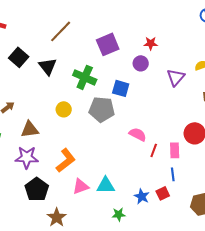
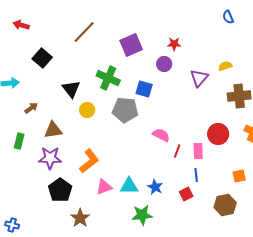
black triangle: (48, 66) -> (71, 89), moved
blue star: (142, 196) -> (155, 187), moved
green star: (119, 214) -> (142, 215), size x1.5

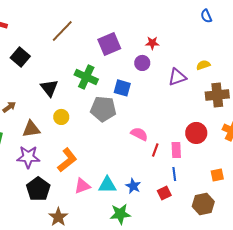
purple triangle: (199, 78) -> (177, 77), turned 30
yellow circle: (87, 110) -> (61, 117), moved

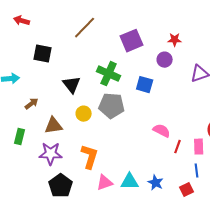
black square: (20, 57) -> (43, 54), turned -30
gray pentagon: (103, 109) -> (112, 106), moved
orange L-shape: (67, 160) -> (90, 157), turned -35

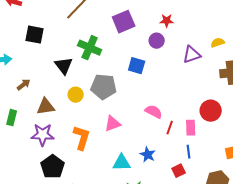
green cross: (109, 74) -> (90, 48), moved
pink triangle: (105, 183) -> (113, 124), moved
blue star: (156, 183) -> (148, 155), moved

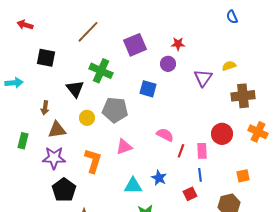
purple triangle: (192, 55) -> (203, 78), turned -36
brown arrow: (24, 85) -> (45, 108), moved, turned 136

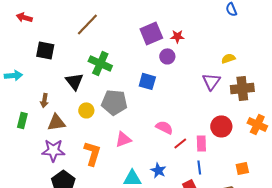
purple square: (135, 45) -> (151, 33), moved
purple triangle: (203, 78) -> (211, 81), moved
green rectangle: (23, 141) -> (22, 120), moved
red line: (181, 151) -> (180, 143), turned 32

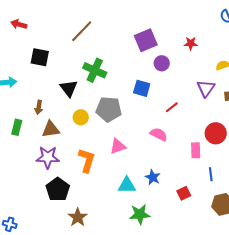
red star: (177, 36) -> (191, 43), moved
red line: (180, 143) -> (172, 107), moved
blue line: (199, 167) -> (211, 174), moved

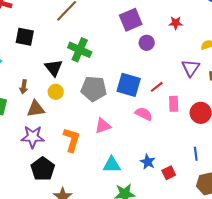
blue square: (142, 88) -> (129, 85), moved, size x1.4
yellow circle: (81, 117) -> (56, 92), moved
pink rectangle: (196, 150) -> (174, 104), moved
blue star: (153, 177) -> (148, 162), moved

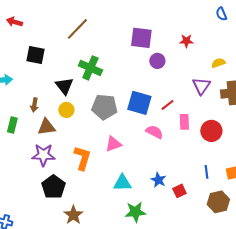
purple square: (131, 20) -> (141, 38), turned 30

